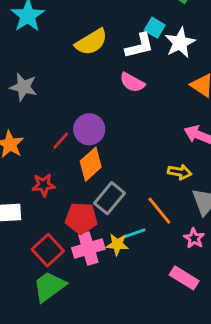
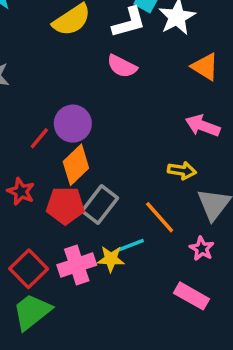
red star: (44, 185) -> (21, 192), turned 30
red pentagon: (81, 218) -> (65, 205), moved

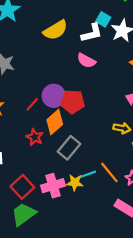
red star: (21, 192) -> (35, 137), moved
red pentagon: (65, 205) -> (73, 102), moved
orange line: (160, 217) -> (109, 172), moved

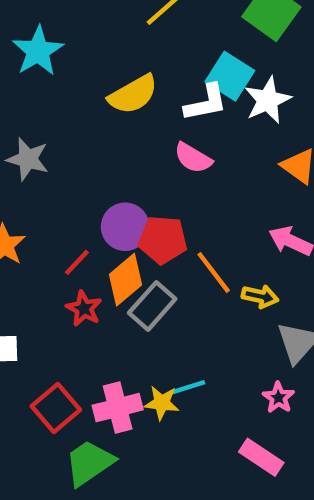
cyan square: (103, 19) -> (230, 76), size x1.5
red line: (32, 104) -> (77, 262), moved
gray rectangle: (69, 148) -> (152, 306), moved
orange line: (109, 172) -> (214, 272), moved
green trapezoid: (23, 214) -> (89, 463), moved

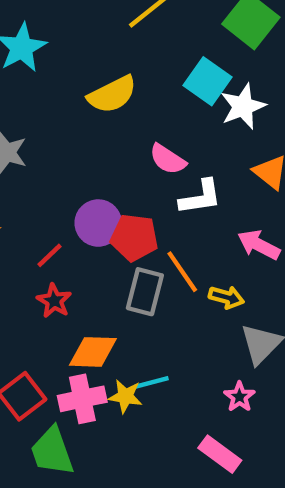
white L-shape: (206, 103) -> (200, 197), moved
orange diamond: (126, 280) -> (93, 352), moved, turned 39
gray rectangle: (152, 306) -> (145, 292), moved, turned -30
green trapezoid: (89, 463) -> (52, 451), turned -78

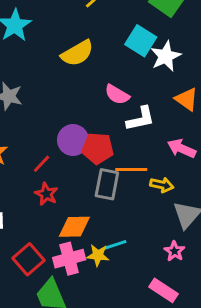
orange line: (182, 272) -> (131, 169), turned -52

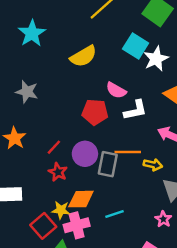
purple circle: (73, 140) -> (85, 154), moved
red pentagon: (98, 148) -> (95, 112), moved
yellow star: (98, 255) -> (61, 210), moved

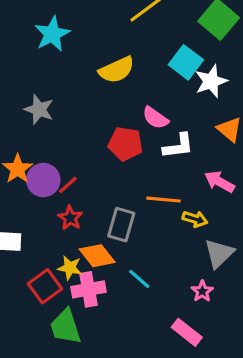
purple circle: (85, 154) -> (43, 180), moved
gray rectangle: (108, 164) -> (121, 225), moved
orange diamond: (81, 199) -> (97, 256), turned 48
cyan line: (114, 214) -> (139, 279), turned 54

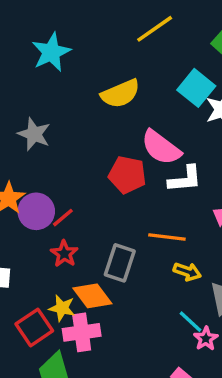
pink semicircle: (155, 118) -> (161, 147), size x1.4
yellow arrow: (195, 219) -> (187, 272), moved
cyan line: (139, 279) -> (191, 322), moved

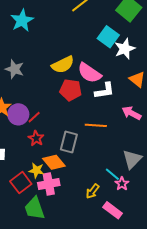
yellow semicircle: (120, 94) -> (63, 65), moved
yellow arrow: (187, 272) -> (92, 191), moved, turned 112

